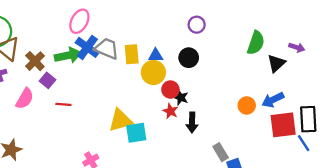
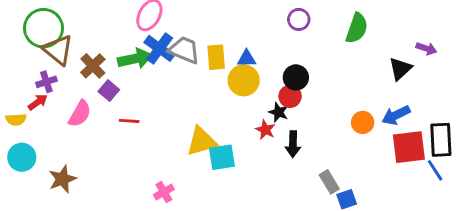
green semicircle: (256, 43) -> (357, 28), moved
black circle: (189, 58) -> (296, 77), moved
red circle: (170, 90) -> (290, 96), moved

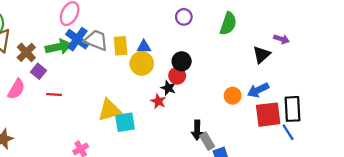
black arrow: (293, 144) -> (197, 130), moved

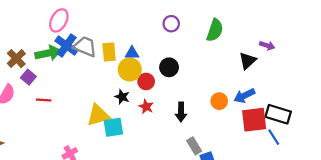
red circle: (177, 76) -> (146, 81), moved
black star: (168, 88) -> (122, 97), moved
black rectangle: (293, 109) -> (278, 114), turned -70
black arrow: (197, 130) -> (181, 112), moved

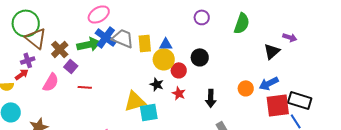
pink ellipse: (59, 20) -> (99, 14), turned 30

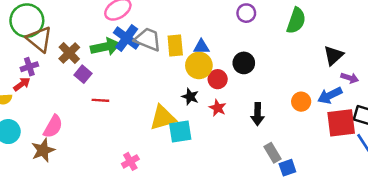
purple arrow: (290, 37) -> (350, 78), moved
pink semicircle: (51, 82) -> (53, 127), moved

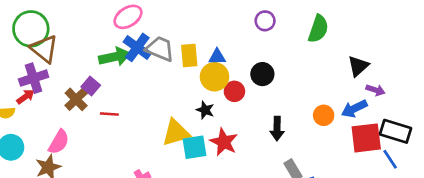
brown cross: (69, 53) -> (76, 99), moved
purple cross: (29, 67) -> (34, 78), size x1.5
red star: (218, 108) -> (224, 142), moved, size x1.5

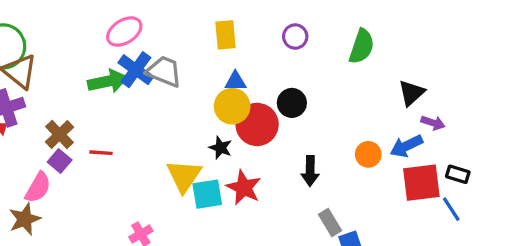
yellow rectangle: (189, 55) -> (225, 35), moved
purple square: (91, 86) -> (60, 161), moved
red circle: (234, 91) -> (257, 124), size x1.6
black rectangle: (395, 131) -> (458, 174), size x0.6
yellow triangle: (176, 133) -> (184, 176), turned -40

